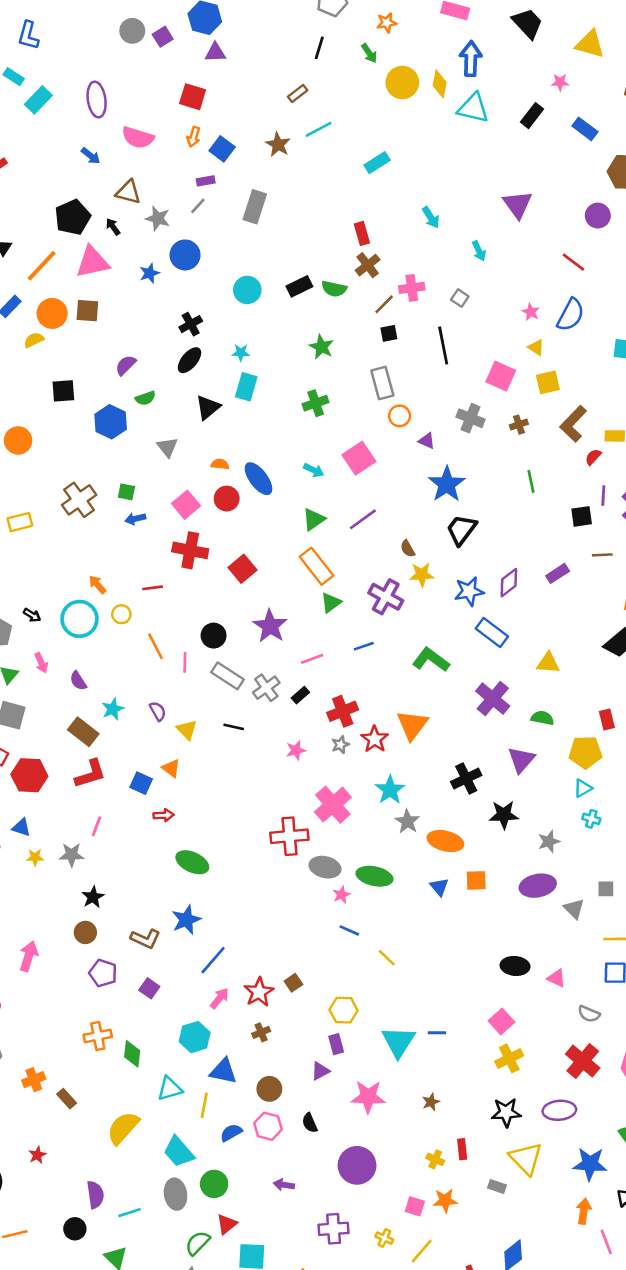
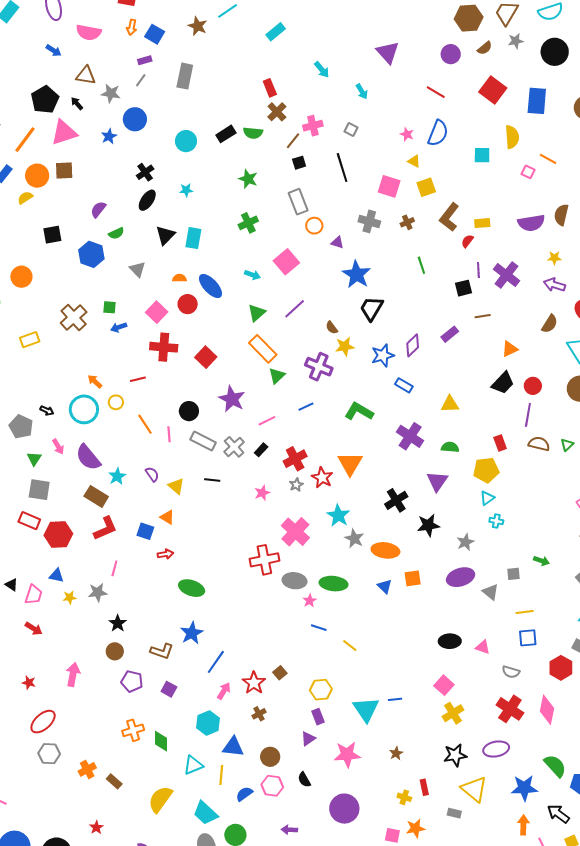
cyan rectangle: (246, 387) -> (193, 238), moved
blue rectangle: (492, 632) -> (404, 385), size x0.7
purple semicircle: (78, 681) -> (88, 457), size x1.8

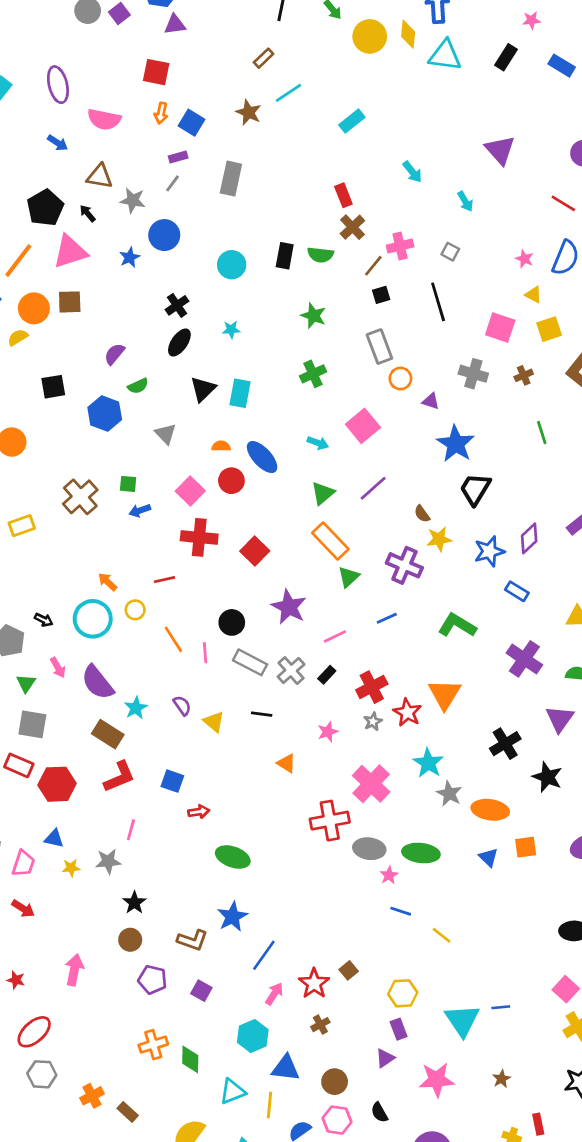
black rectangle: (226, 134) -> (285, 256), turned -48
orange triangle: (167, 517) -> (286, 763), moved
black star: (428, 525) -> (547, 777), turned 30

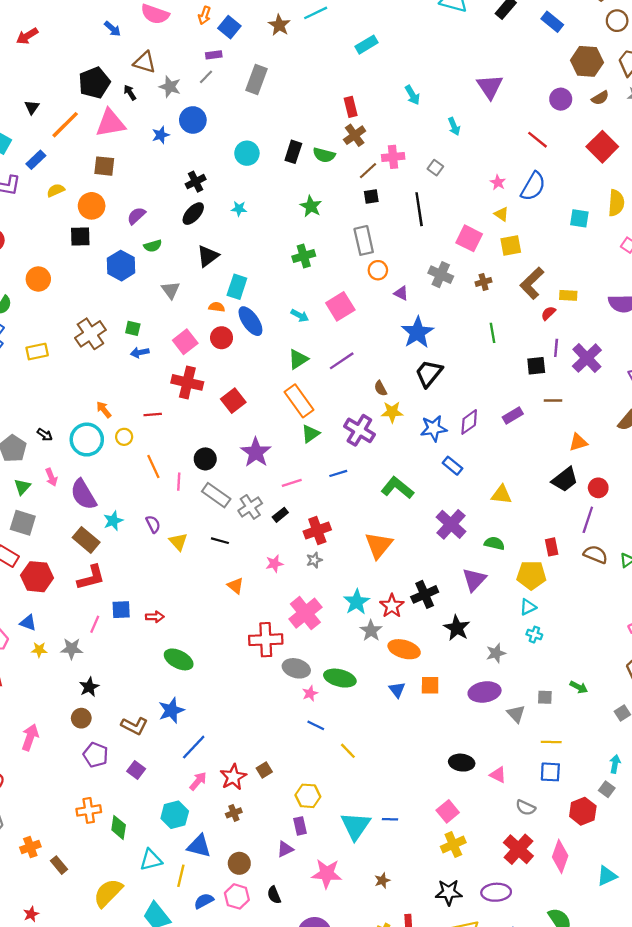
orange circle: (34, 308) -> (92, 206), moved
cyan rectangle: (240, 393) -> (237, 287), moved
red star: (407, 712) -> (392, 606), moved
blue square: (172, 781) -> (121, 610), moved, turned -30

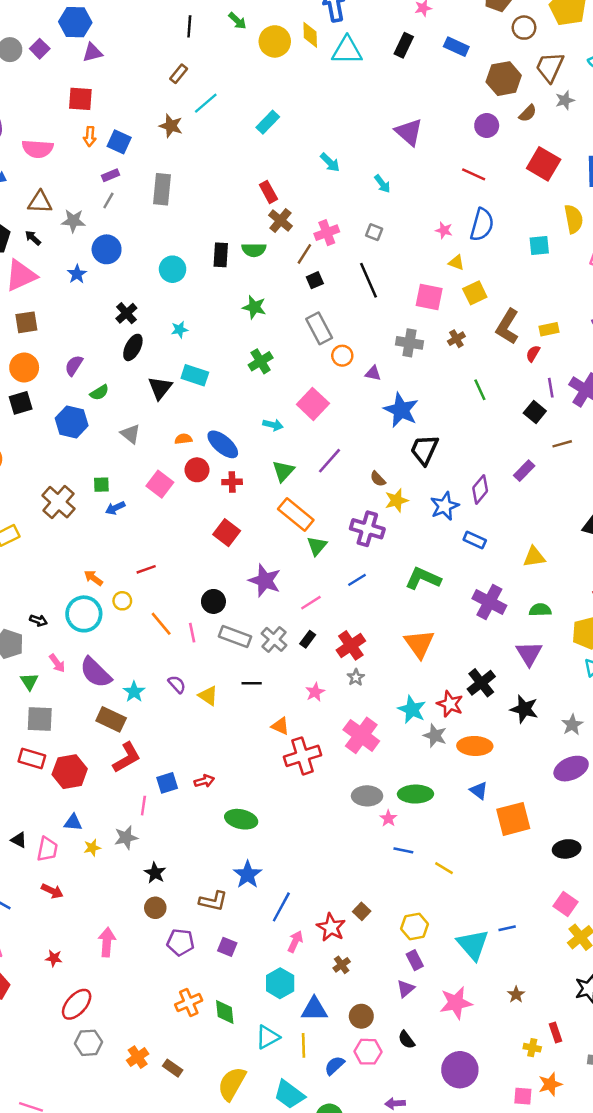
cyan rectangle: (237, 287) -> (195, 375), moved, turned -75
black square: (536, 366) -> (535, 412), turned -30
red cross: (187, 382) -> (232, 482), moved, size x0.6
red cross: (266, 640) -> (302, 756), moved
orange square: (430, 685) -> (513, 819), moved, size x1.6

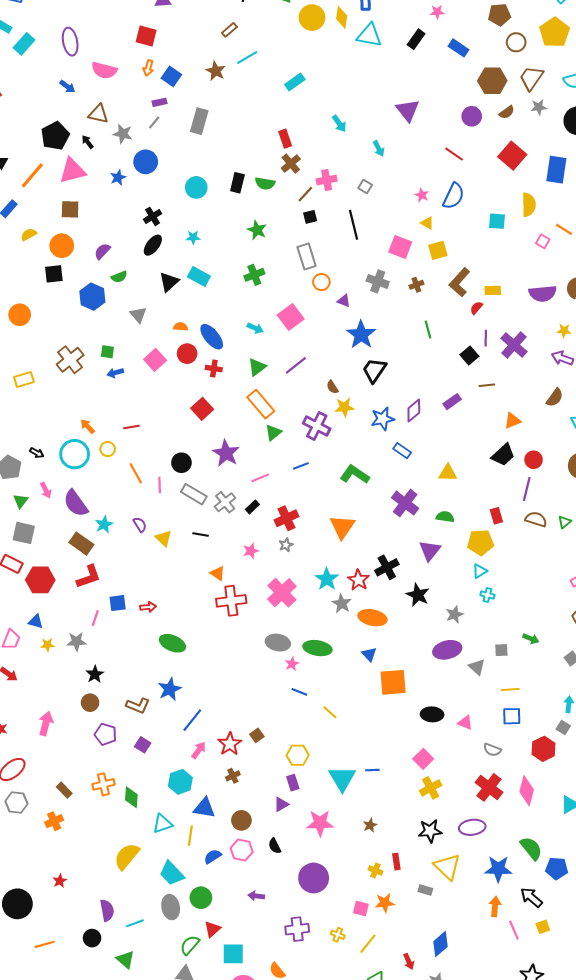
brown rectangle: (173, 1068) -> (64, 790), moved

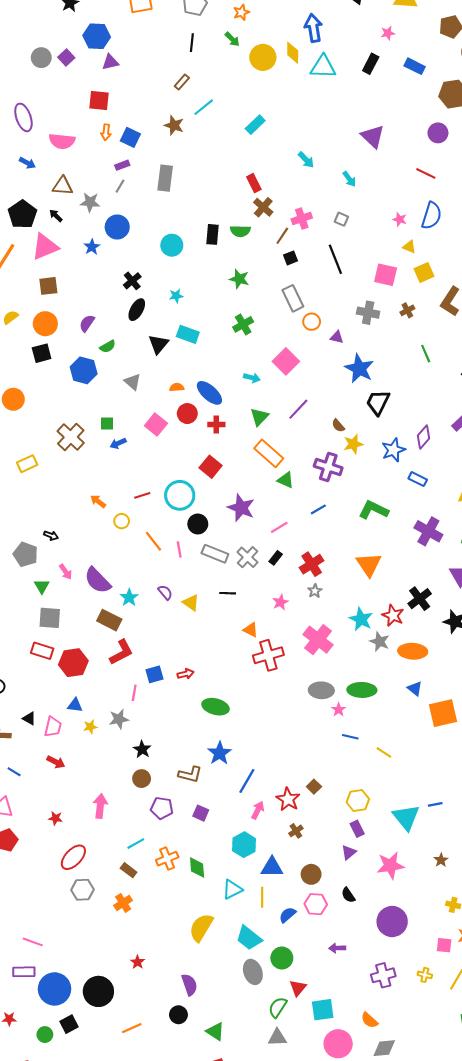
green triangle: (273, 433) -> (286, 480), turned -48
cyan circle: (75, 454) -> (180, 495), moved
cyan line: (135, 923) -> (136, 844), moved

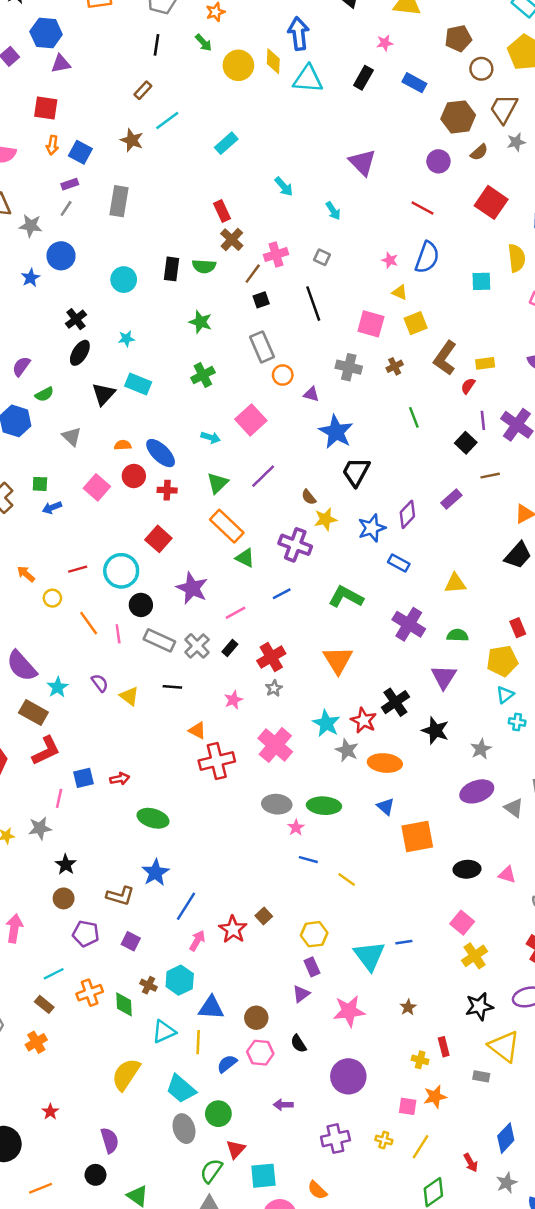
brown cross: (296, 831) -> (148, 985), moved, turned -32

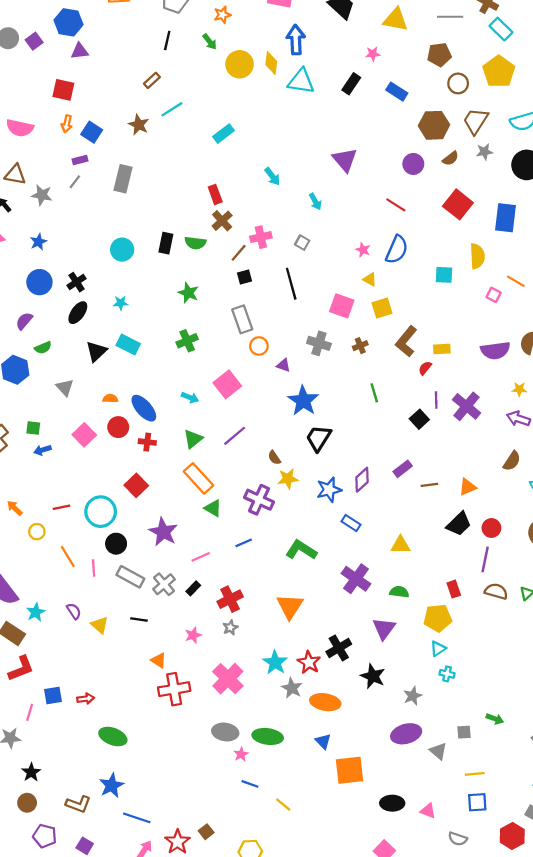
blue circle: (61, 256) -> (39, 282), moved
brown line: (490, 476) -> (429, 485), moved
blue line: (186, 906) -> (137, 818), turned 72

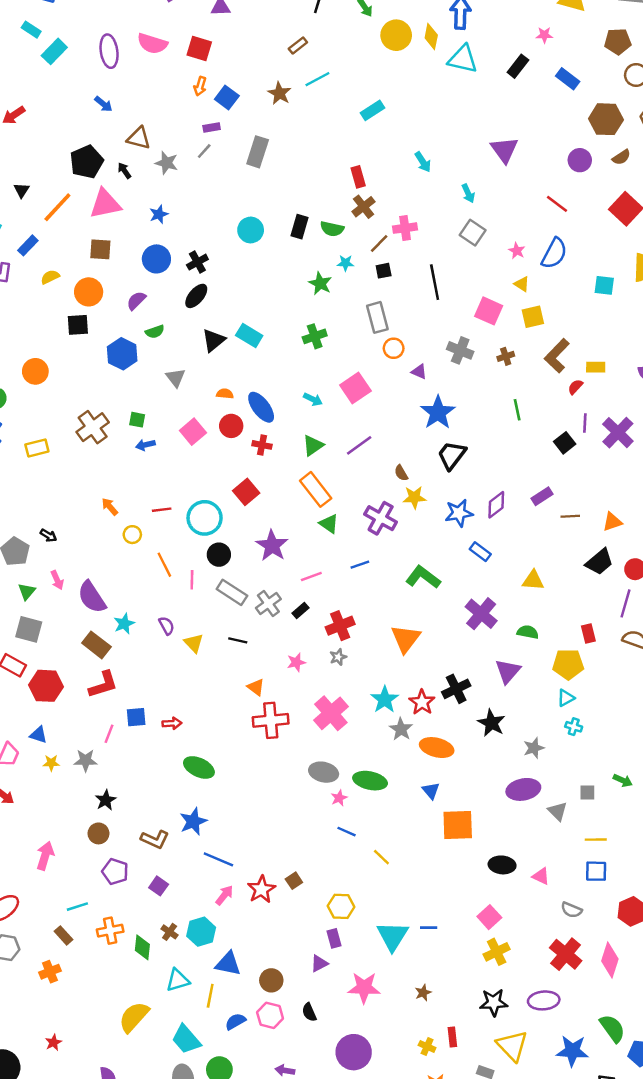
pink semicircle: (20, 128) -> (152, 44), moved
gray square: (302, 243) -> (473, 233), moved, size x1.5
cyan star: (121, 303) -> (345, 263), moved

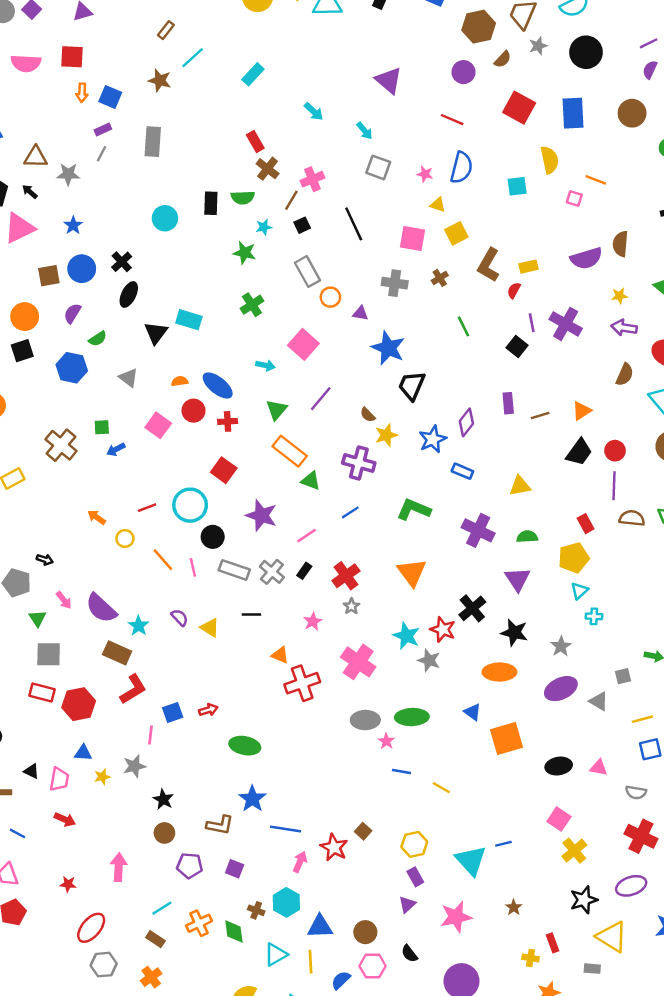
brown square: (100, 249) -> (49, 276), moved
purple rectangle: (542, 496) -> (508, 403), turned -48
orange ellipse: (437, 748) -> (499, 672), moved

